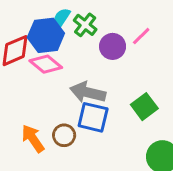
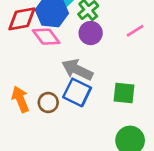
purple circle: (113, 46) -> (91, 33), moved
green square: (144, 107) -> (124, 93), turned 30

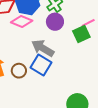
pink diamond: (46, 37) -> (22, 21), turned -35
green square: (124, 93) -> (81, 34), moved, turned -36

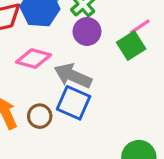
pink diamond: (22, 21) -> (34, 59), moved

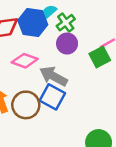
brown circle: (40, 116) -> (26, 105), size x1.5

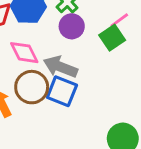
pink diamond: (25, 61) -> (24, 53), turned 50
brown circle: (26, 105) -> (32, 87), moved

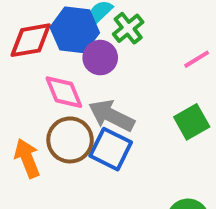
purple circle: (72, 26) -> (100, 58), moved
green square: (112, 38) -> (192, 122), moved

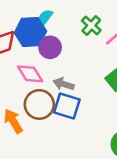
green cross: (128, 28) -> (91, 25), moved
gray arrow: (111, 116) -> (64, 84), size x0.7

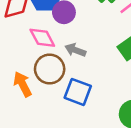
blue square: (67, 106) -> (78, 92), moved

